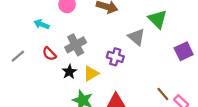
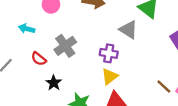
black star: (69, 72) -> (54, 83), moved
yellow triangle: (91, 73) -> (110, 76), moved

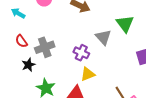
gray cross: (65, 46) -> (45, 47), moved
yellow triangle: (110, 76) -> (88, 74), moved

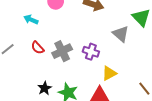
purple cross: (81, 53) -> (91, 52), moved
black star: (28, 65) -> (45, 88), moved

